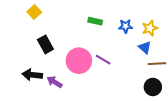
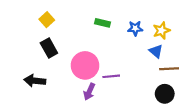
yellow square: (34, 12) -> (47, 20), moved
purple line: (103, 60) -> (111, 76), moved, turned -35
purple arrow: (55, 82) -> (89, 92), moved, turned -98

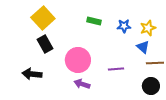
yellow square: (47, 20) -> (43, 18), size x1.6
purple line: (111, 76) -> (116, 69), moved
purple arrow: (89, 92) -> (82, 84), turned 84

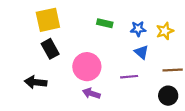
yellow square: (43, 18) -> (48, 20), turned 30
blue triangle: (143, 47) -> (141, 52), moved

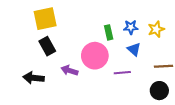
green rectangle: (105, 23) -> (109, 32), moved, turned 64
pink circle: (87, 67) -> (95, 56), moved
purple arrow: (91, 93) -> (69, 70), moved

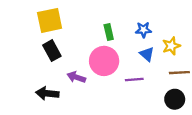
yellow star: (156, 29) -> (171, 46), moved
green rectangle: (109, 32) -> (109, 32), moved
black arrow: (34, 78) -> (47, 93), moved

